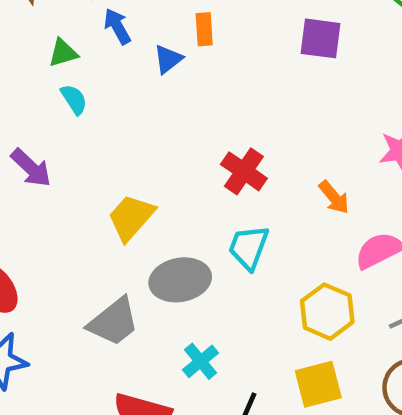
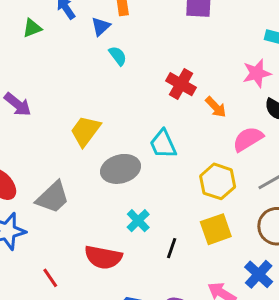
cyan semicircle: (74, 99) -> (118, 56), moved
red cross: (244, 171) -> (181, 84), moved
cyan trapezoid: (249, 247) -> (163, 144), turned -40
gray trapezoid: (114, 322) -> (53, 197), moved

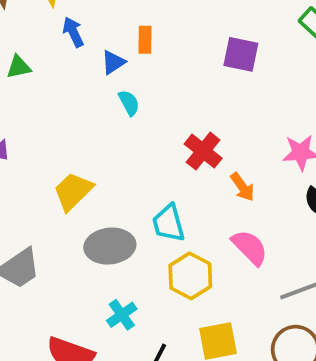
green triangle: (32, 28) -> (19, 67), moved
pink semicircle: (248, 139) -> (250, 247), moved, turned 68
yellow hexagon: (218, 181) -> (190, 276), moved

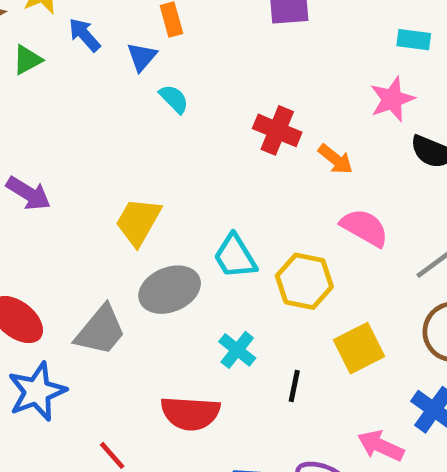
green triangle: (19, 67) -> (27, 60), moved
cyan trapezoid: (169, 223) -> (235, 256), moved
gray ellipse: (110, 246) -> (170, 290), moved

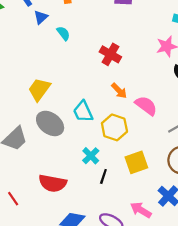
blue triangle: (142, 57) -> (41, 17), moved
orange arrow: (335, 159) -> (119, 91), moved
gray ellipse: (170, 290) -> (50, 123), turned 52
cyan cross: (237, 350) -> (91, 156), moved

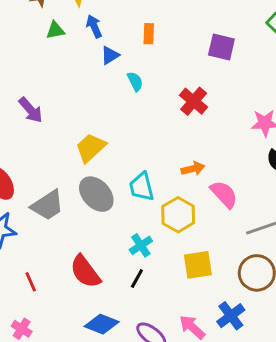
red cross: (110, 54) -> (194, 101), moved
orange arrow: (119, 91) -> (193, 169), turned -70
black line: (103, 176) -> (137, 278), moved
red semicircle: (53, 183) -> (85, 272), turned 32

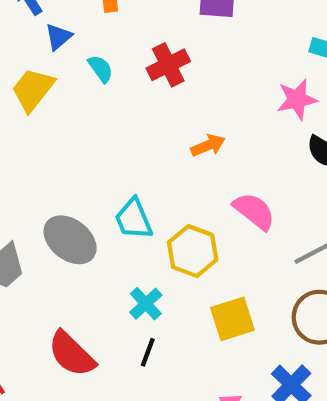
red cross: (194, 101) -> (168, 65), moved, turned 32
yellow trapezoid: (91, 148) -> (33, 90), moved
orange arrow: (193, 169) -> (208, 145), moved

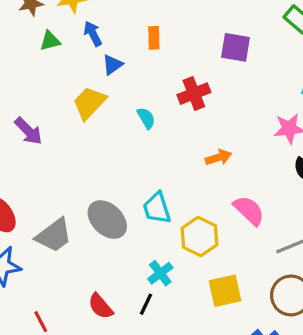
cyan semicircle: (101, 69) -> (146, 118), moved
black line: (148, 352) -> (146, 304), moved
red semicircle: (72, 354) -> (101, 306), size x0.7

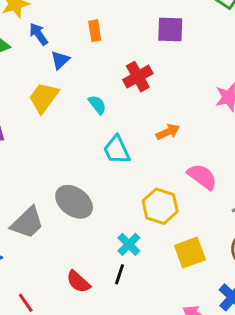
cyan trapezoid: (157, 208) -> (117, 150), moved

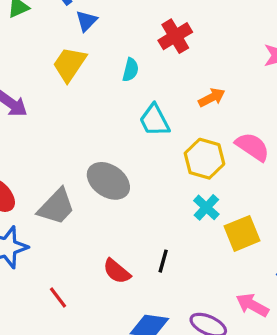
cyan semicircle: (97, 105) -> (131, 70), turned 54
yellow hexagon: (160, 206) -> (204, 159), moved
cyan cross: (129, 244) -> (206, 207), moved

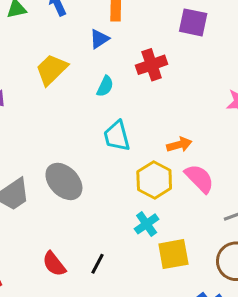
blue triangle: (87, 21) -> (99, 39), moved
orange arrow: (212, 98) -> (179, 145), moved

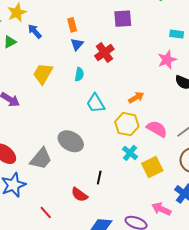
blue triangle: (99, 39) -> (77, 44), moved
pink semicircle: (199, 179) -> (157, 129), moved
black line: (98, 264) -> (99, 178), moved

